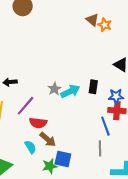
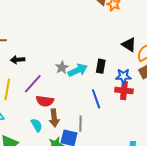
blue line: (105, 126) -> (96, 99), moved
brown arrow: (48, 139) -> (54, 118), turned 42
gray line: (100, 148) -> (81, 124), moved

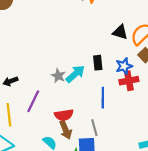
blue line: (96, 99) -> (103, 98), turned 36
red semicircle: (45, 101) -> (64, 115), moved

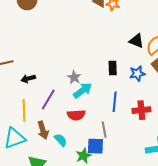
cyan arrow: (75, 74) -> (83, 90), moved
red cross: (129, 81) -> (141, 110), moved
brown arrow: (66, 130) -> (43, 130), moved

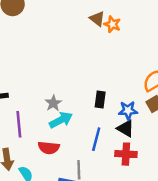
black triangle: (136, 41) -> (126, 128), moved
purple line: (48, 99) -> (19, 124), turned -45

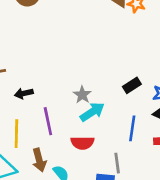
black rectangle: (100, 99) -> (132, 85), turned 56

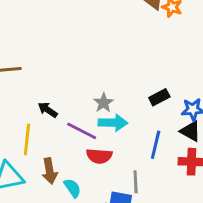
black arrow: (24, 93) -> (48, 110), moved, turned 42
cyan arrow: (92, 112) -> (113, 123), turned 30
purple line: (48, 121) -> (82, 131), moved, turned -56

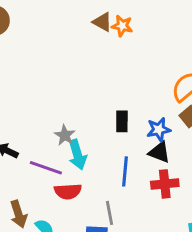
black rectangle: (159, 97) -> (122, 121), turned -54
cyan arrow: (113, 123) -> (77, 155), turned 80

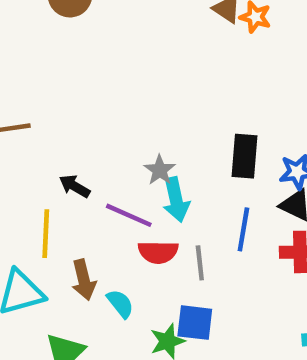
black rectangle: (122, 121) -> (245, 156), size x1.4
gray line: (109, 213) -> (200, 263), moved

